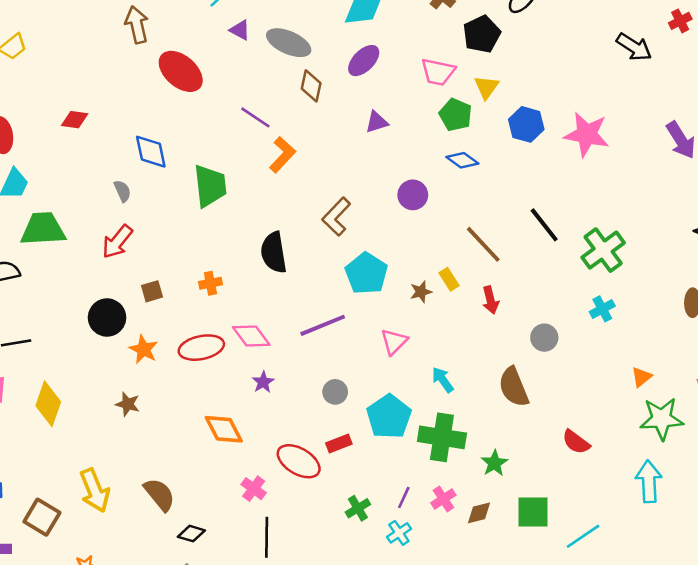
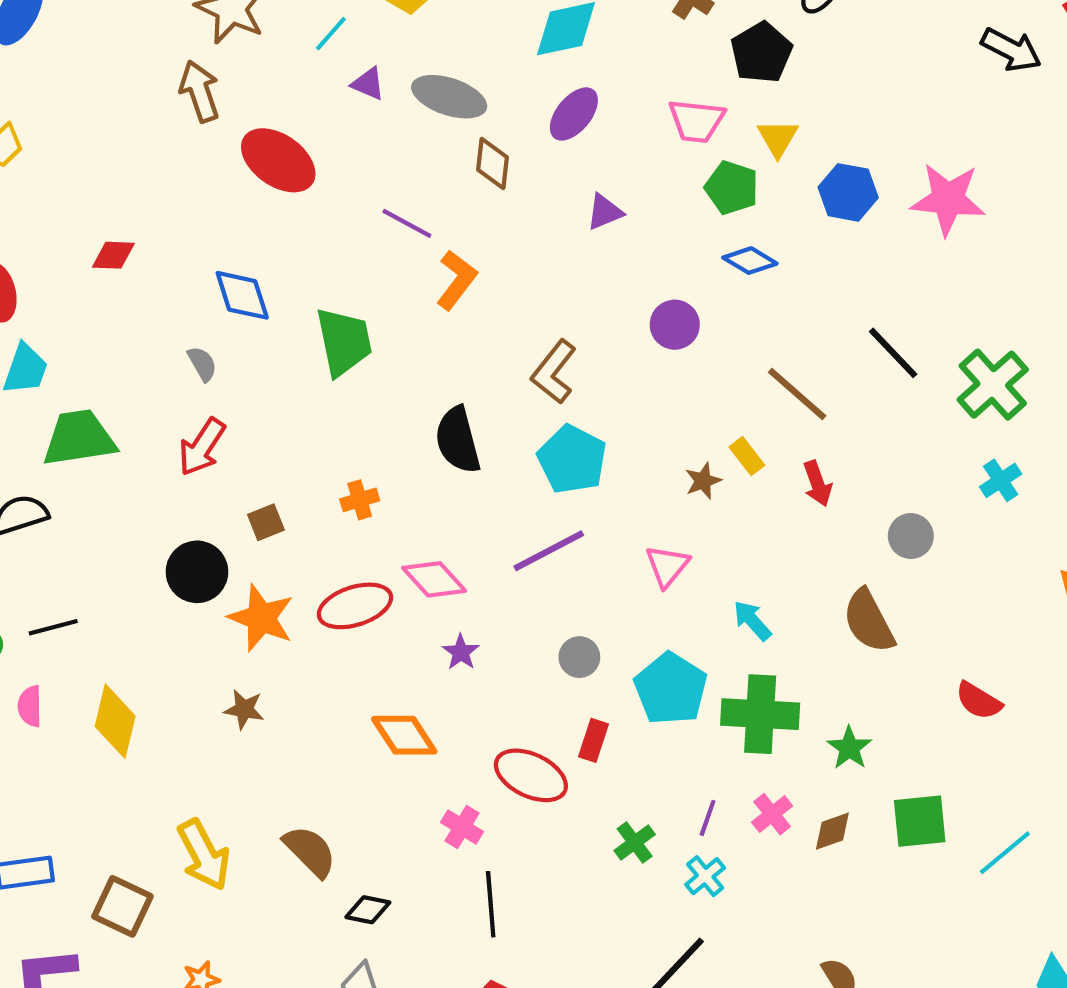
cyan pentagon: (366, 273) -> (572, 459), moved
orange star: (143, 349) -> (261, 618), size x1.4
red rectangle: (339, 444) -> (594, 740), turned -45

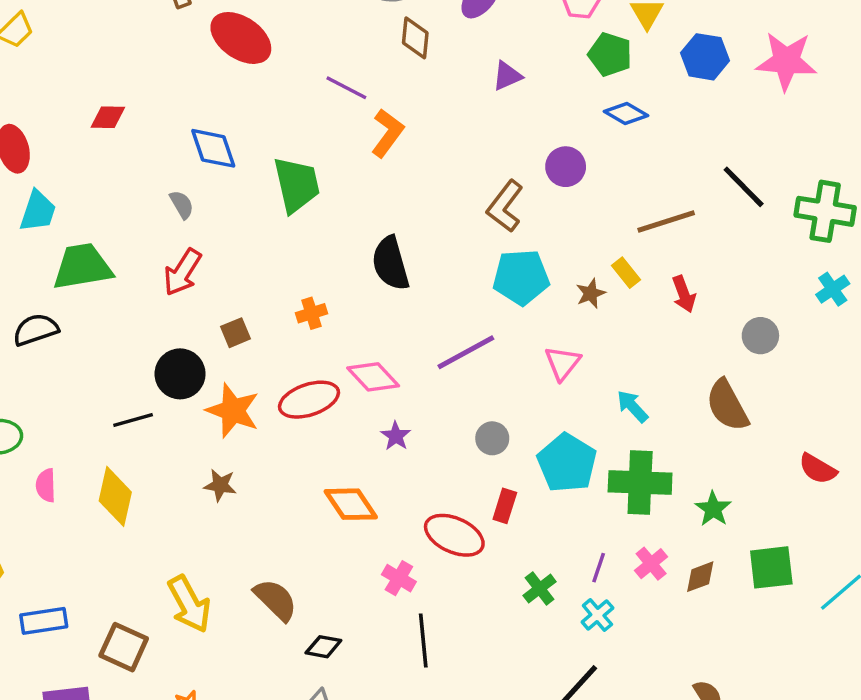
brown L-shape: (554, 372) -> (505, 206), moved
green cross: (993, 385) -> (825, 211), turned -38
brown line: (797, 394) -> (666, 221), turned -58
cyan pentagon: (572, 459) -> (521, 277), moved, turned -30
black line: (53, 627) -> (133, 420), moved

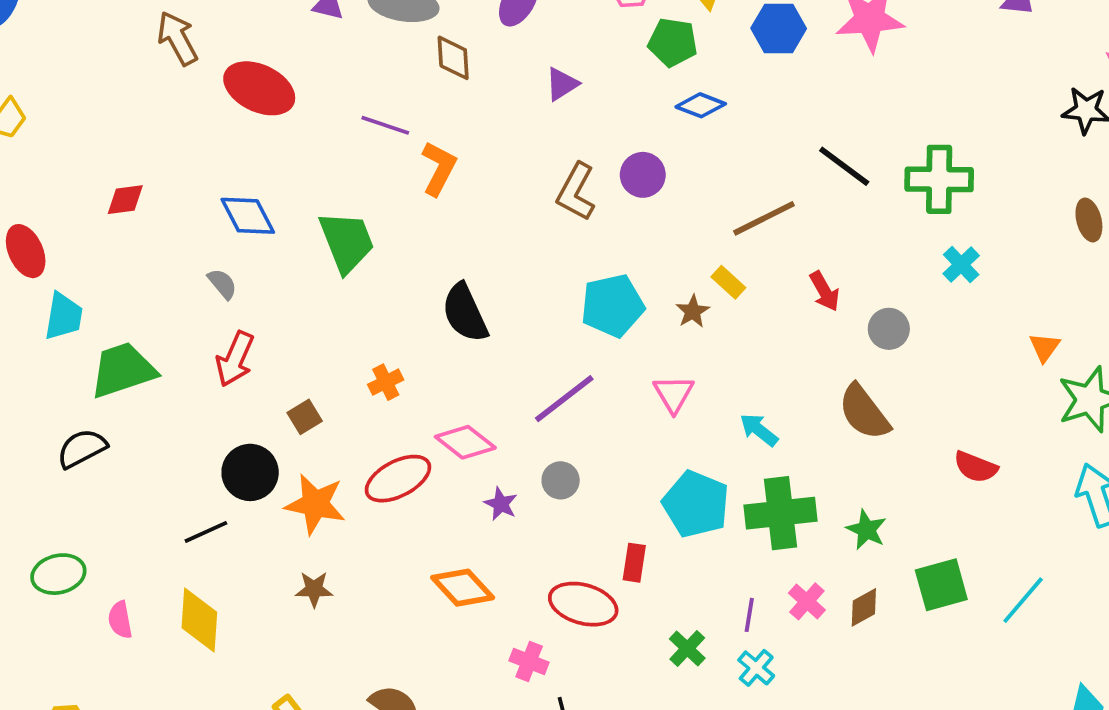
brown L-shape: (505, 206) -> (576, 192), moved
red arrow: (684, 294) -> (825, 291), moved
gray circle: (492, 438) -> (561, 480), moved

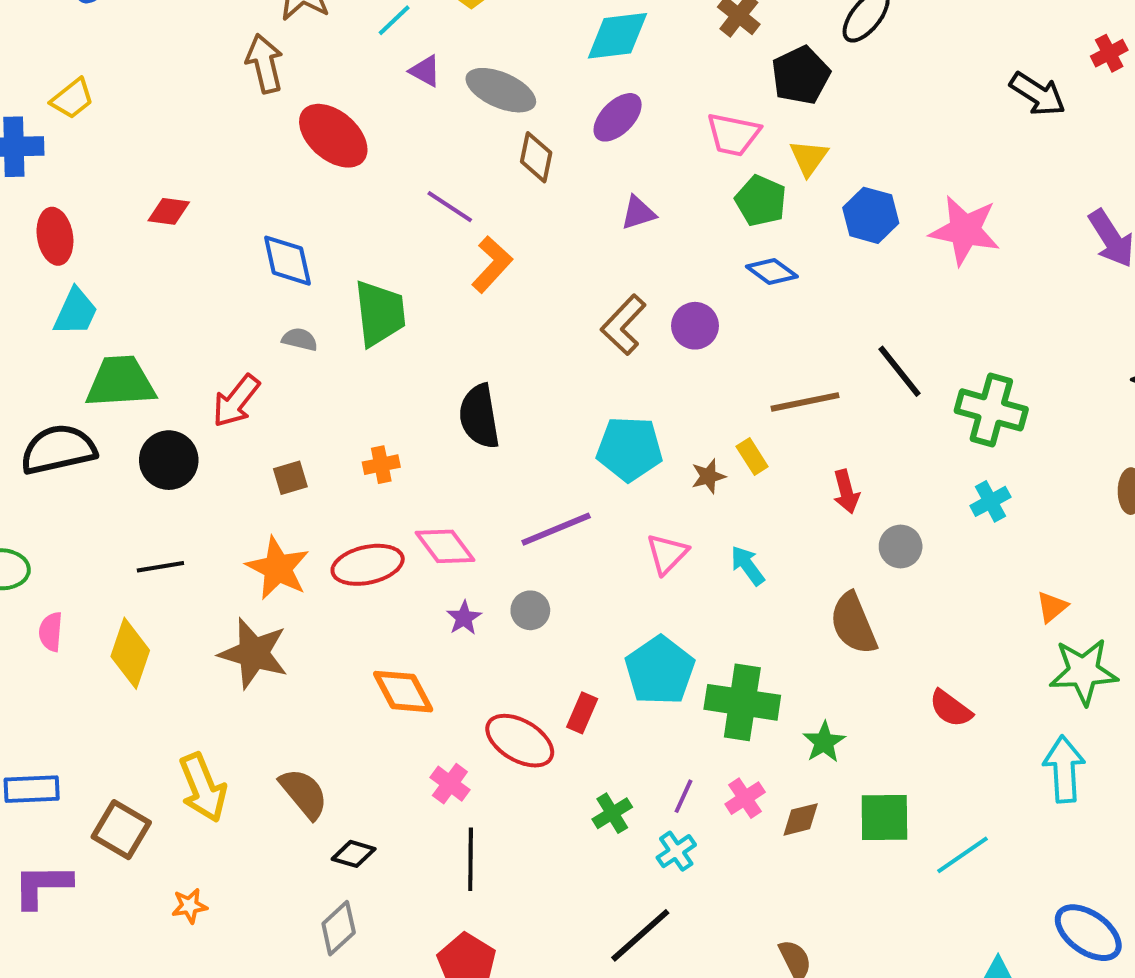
gray semicircle: (222, 284) -> (300, 339), moved, turned -52
cyan arrow: (759, 430) -> (748, 566), moved
black semicircle: (82, 448) -> (58, 449), size x1.4
black circle: (250, 472) -> (169, 460), moved
brown star: (314, 589) -> (254, 653), size x1.8

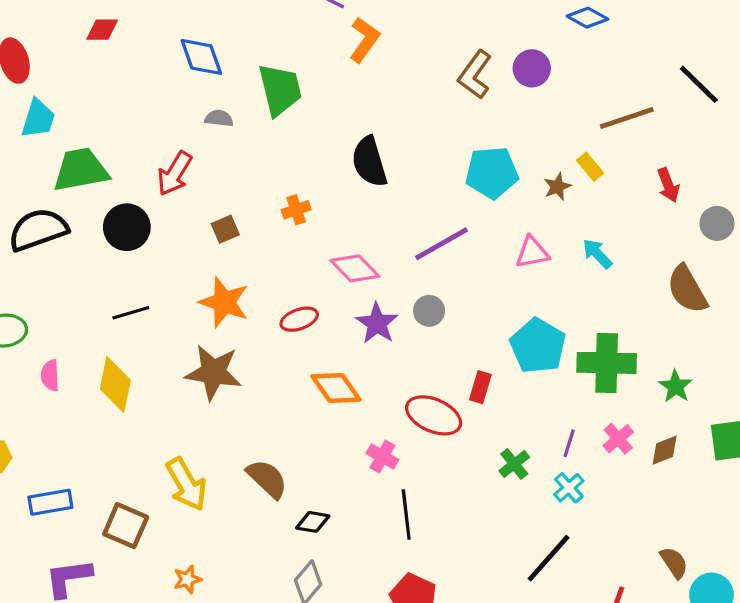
pink triangle: (667, 554) -> (532, 252), turned 42
red ellipse: (368, 565) -> (299, 319), moved, size x0.7
purple star: (464, 618) -> (377, 323), size x1.5

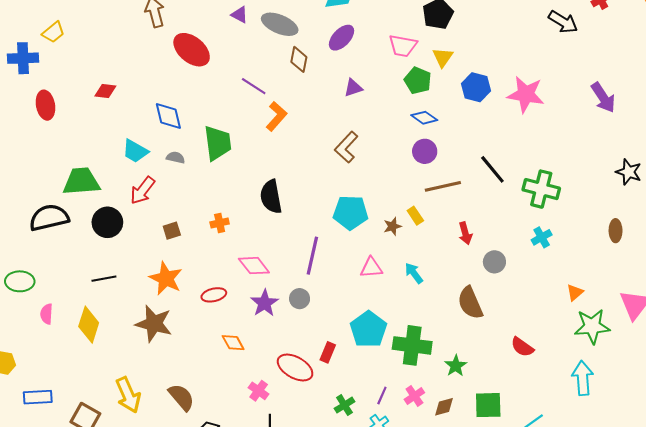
purple circle: (532, 68) -> (425, 151), moved
cyan trapezoid: (38, 119) -> (135, 151), moved, turned 96
purple line: (441, 244) -> (312, 256), turned -54
orange diamond: (336, 388) -> (233, 343), size x0.7

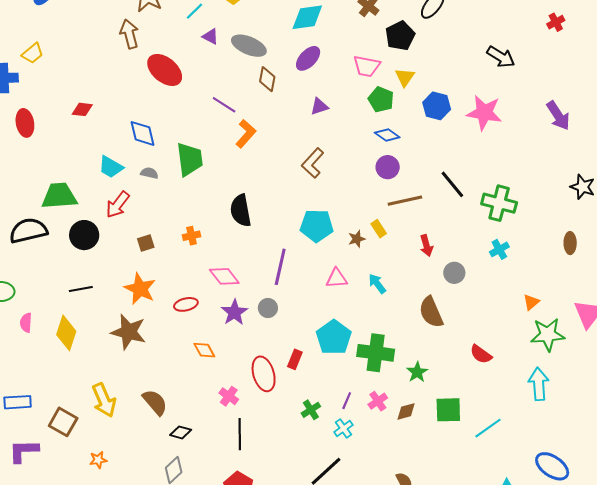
black arrow: (563, 22) -> (501, 57), moved
red ellipse: (295, 368) -> (264, 374), turned 44

